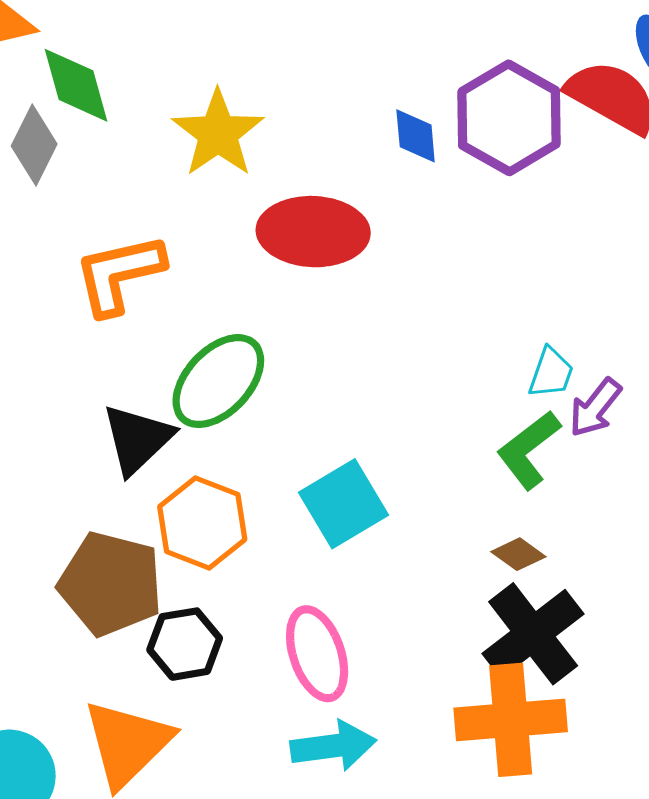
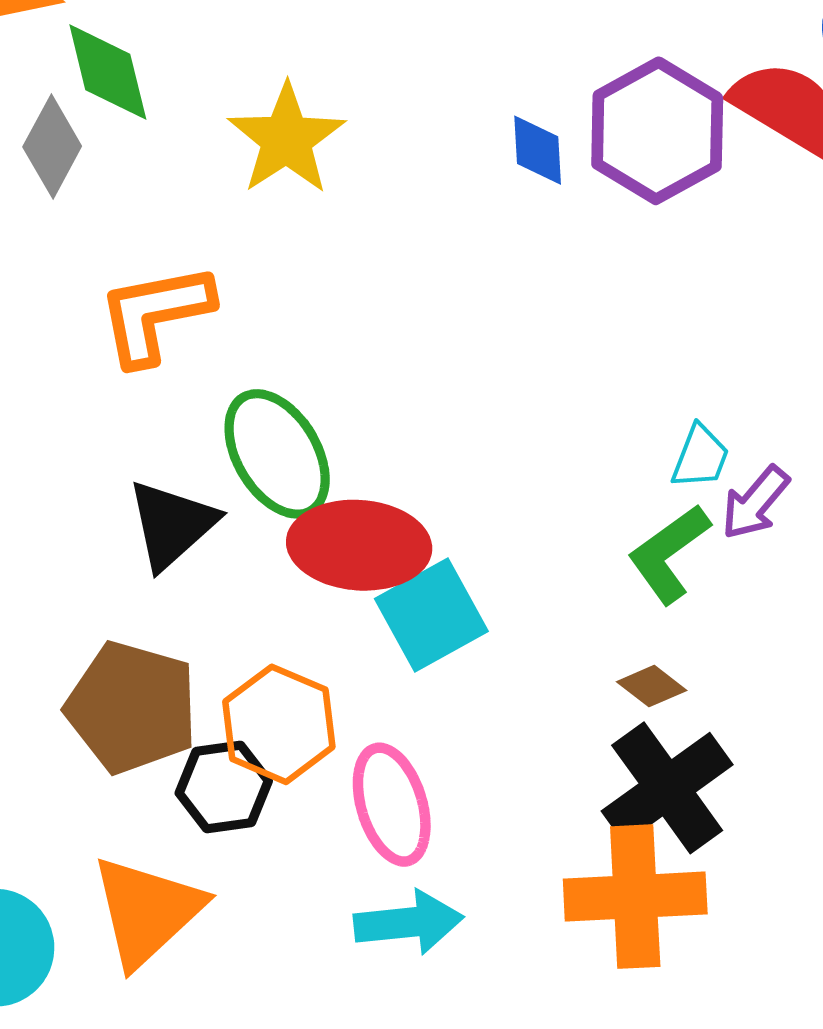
red ellipse: (313, 232) -> (359, 545), moved
green ellipse: (218, 381) -> (277, 454), turned -76
orange hexagon: (202, 523) -> (279, 724), moved

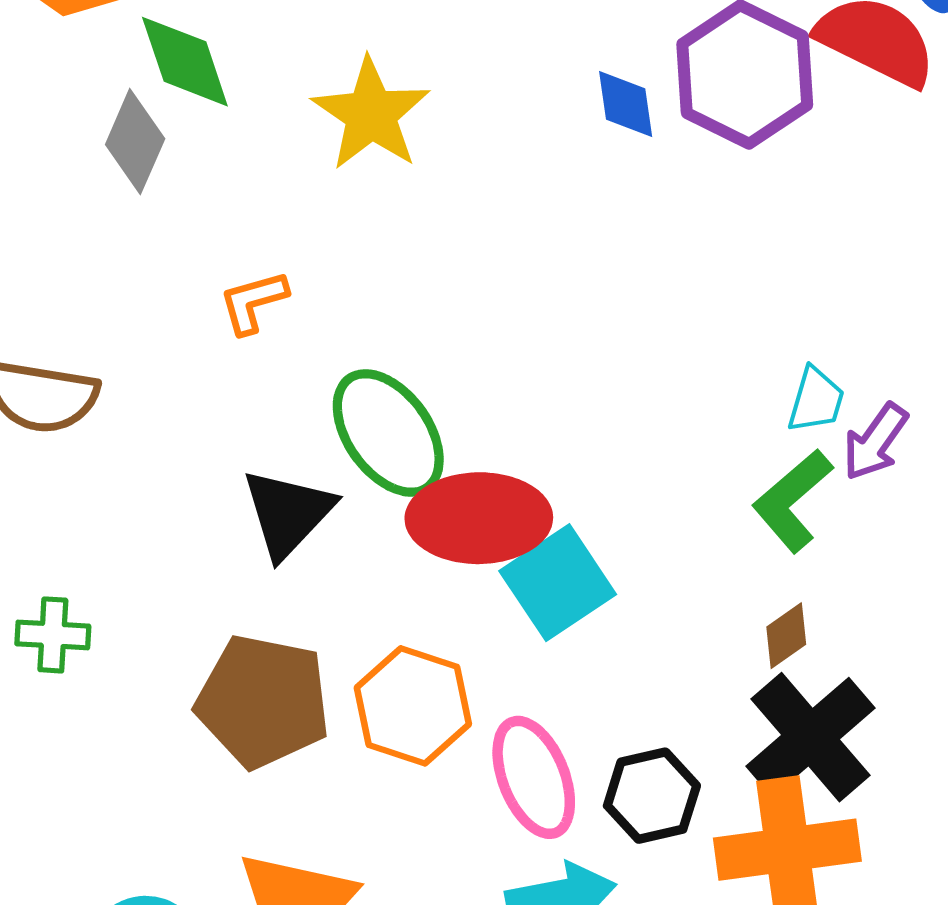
orange L-shape: (155, 314) -> (253, 302), size x0.6
brown diamond: (652, 686) -> (786, 636), turned -68
black hexagon: (224, 787) -> (652, 796), moved

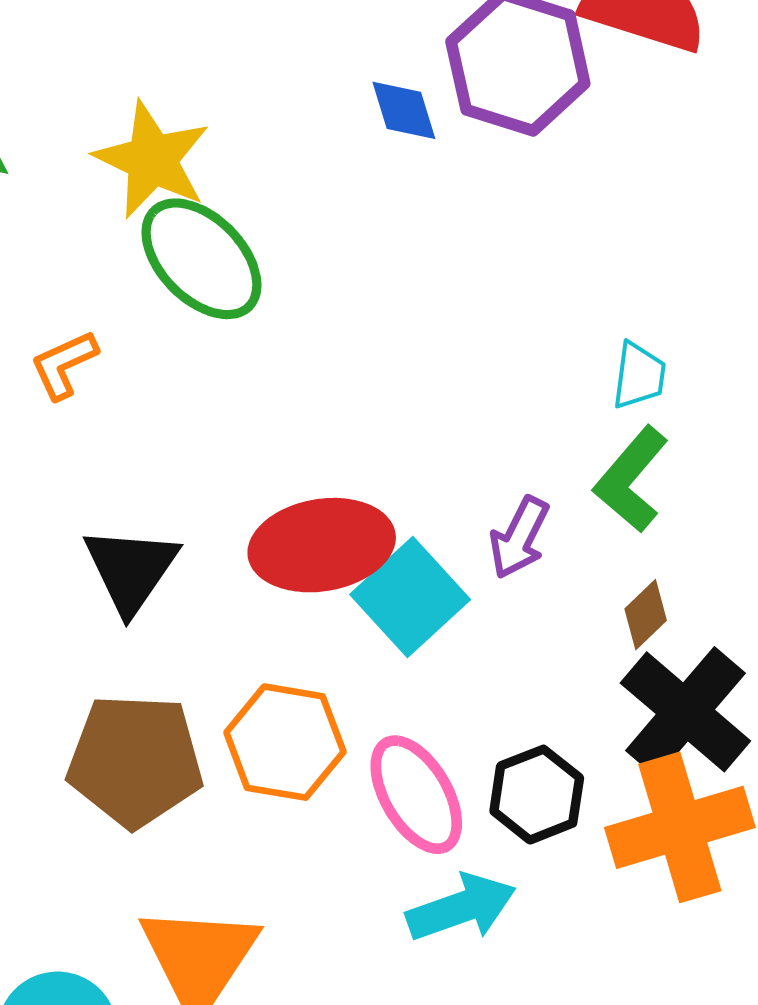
green ellipse: (388, 433) -> (201, 259), moved
purple arrow: (875, 442) -> (519, 538), moved

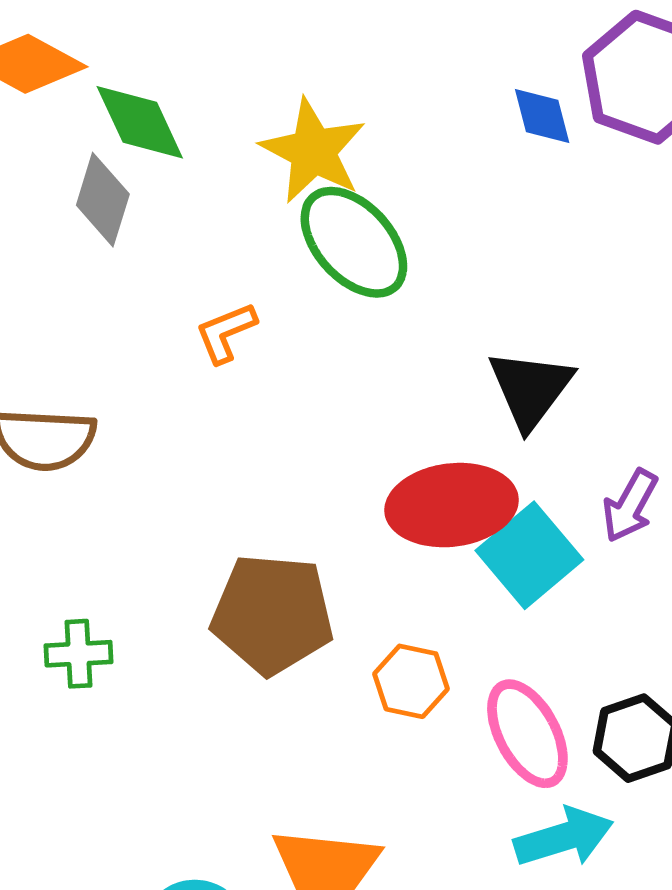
black triangle: (131, 570) -> (530, 389), moved
orange hexagon: (285, 742) -> (411, 681), size x0.7
brown pentagon: (135, 761) -> (272, 614), moved

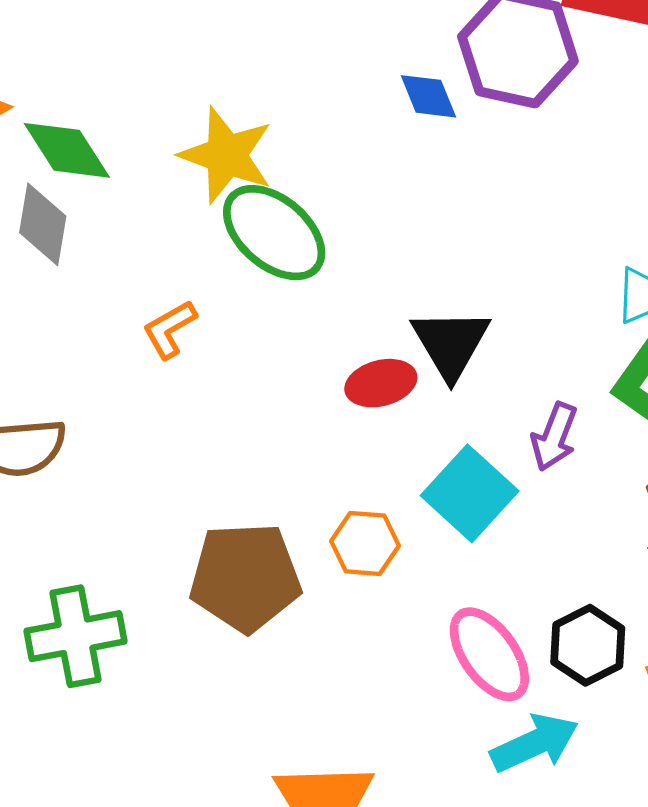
red ellipse: (452, 505) -> (381, 383), moved, size x0.6
green cross: (78, 654) -> (76, 636), size x1.6
orange hexagon: (411, 681) -> (365, 543), moved

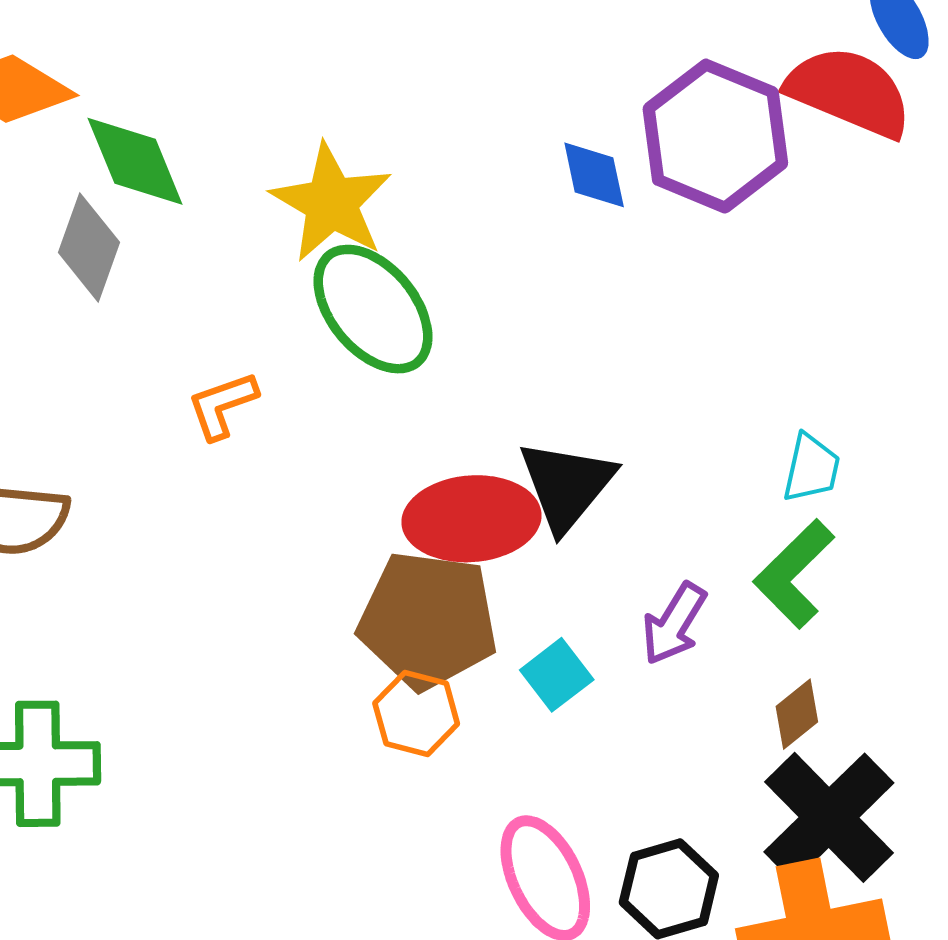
red ellipse: (381, 383) -> (471, 519), size x1.5
cyan square: (470, 493) -> (557, 675), size x0.6
brown pentagon: (245, 577) -> (428, 620), moved

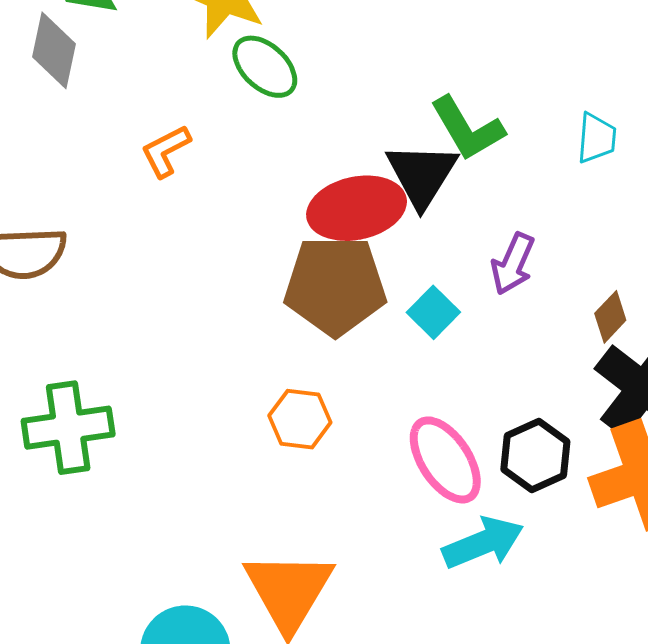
green ellipse: (373, 309) -> (265, 67), size x0.7
green L-shape: (794, 574) -> (467, 128), moved, turned -68
orange hexagon: (416, 713) -> (300, 419), moved

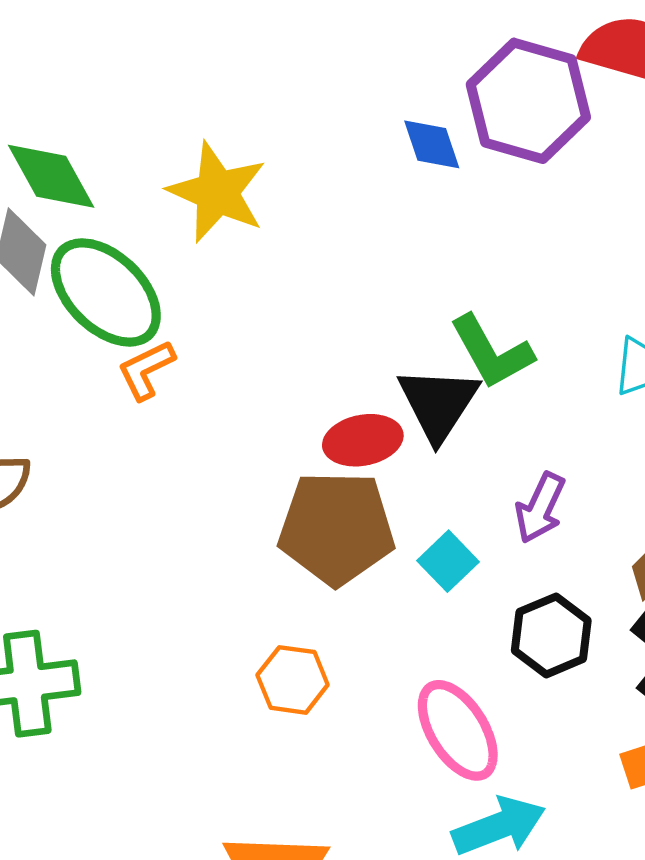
green ellipse: (265, 67) -> (106, 292), moved, size x1.5
red ellipse: (357, 208) -> (363, 440), size x0.7
black hexagon: (535, 455) -> (551, 635), moved

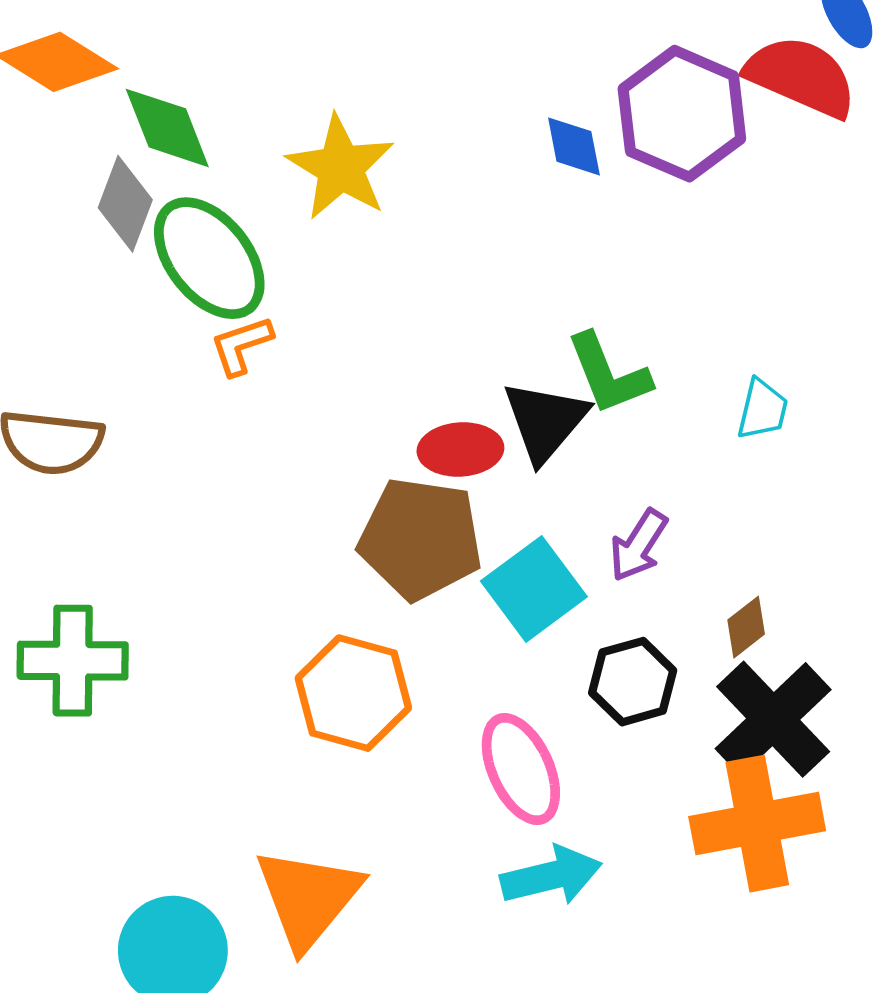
cyan square: (448, 561) -> (534, 589), size x1.6
orange hexagon: (293, 680) -> (353, 693), size x1.5

